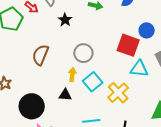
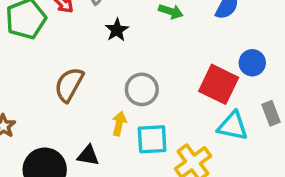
cyan square: (93, 82) -> (152, 139), turned 30
black triangle: (65, 95) -> (88, 155), moved

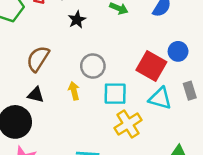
yellow arrow: (119, 124) -> (74, 91), turned -30
cyan square: (152, 139) -> (115, 94), moved
black triangle: (88, 155) -> (36, 95), moved

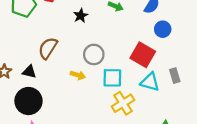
blue circle: (178, 51) -> (163, 29), moved
yellow arrow: (74, 91) -> (78, 75), turned 120
black triangle: (36, 95) -> (29, 72), moved

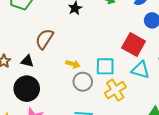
gray circle: (94, 54) -> (83, 82), moved

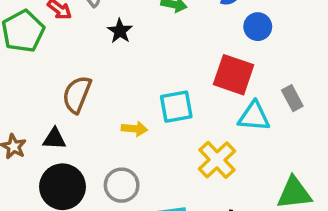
cyan square: (105, 66) -> (176, 107), moved
gray circle: (83, 82) -> (122, 185), moved

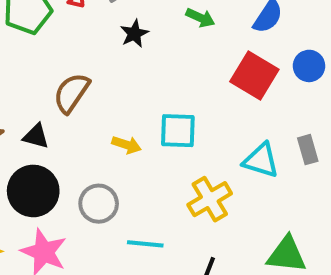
blue circle: (258, 27) -> (309, 66), moved
red square: (234, 75) -> (254, 75), moved

